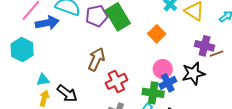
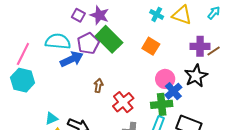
blue arrow: (47, 23) -> (72, 59), moved
cyan hexagon: (22, 49) -> (23, 80), moved
brown arrow: (96, 59) -> (98, 86), size x0.6

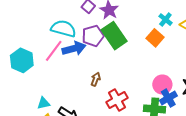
orange square: (151, 46) -> (155, 38), moved
pink line: (23, 54) -> (54, 51), moved

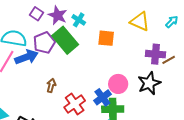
cyan cross: (165, 20) -> (79, 20), moved
orange square: (155, 38) -> (106, 38), turned -30
blue cross: (168, 98) -> (102, 97), moved

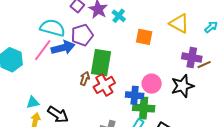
green rectangle: (65, 40) -> (101, 63), moved, turned 44
blue cross: (102, 97) -> (135, 95), turned 36
red cross: (75, 104) -> (104, 85), moved

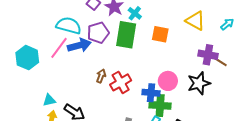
green rectangle: (101, 63) -> (126, 35), moved
brown line: (204, 65) -> (220, 62), turned 56

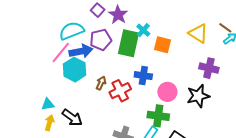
cyan cross: (135, 13) -> (143, 30), moved
cyan semicircle: (69, 26) -> (72, 31), turned -40
cyan hexagon: (27, 58) -> (75, 70), moved
brown line: (220, 62) -> (225, 28), moved
blue cross: (151, 93) -> (143, 76), moved

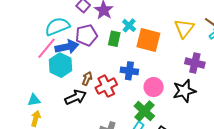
yellow triangle: (198, 33) -> (184, 28), turned 35
green rectangle: (128, 43) -> (114, 39), size x0.6
orange square: (163, 45) -> (148, 40), size x1.4
green cross: (158, 116) -> (144, 111), turned 35
black arrow: (72, 118) -> (76, 97), moved, turned -60

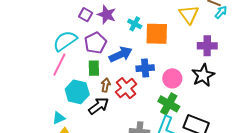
green rectangle: (114, 39) -> (94, 68), moved
blue arrow: (67, 47) -> (121, 54), moved
cyan hexagon: (61, 65) -> (77, 92), moved

